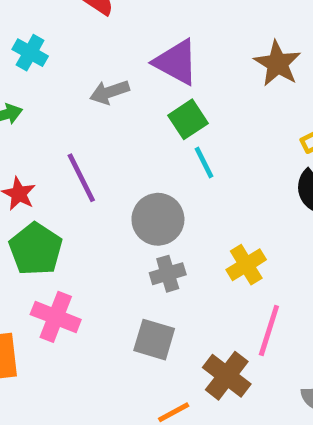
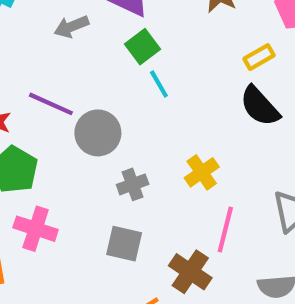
purple line: (81, 178) -> (51, 104), turned -36
gray circle: (158, 219) -> (98, 133), moved

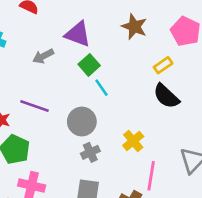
gray circle: (98, 133) -> (82, 122), moved

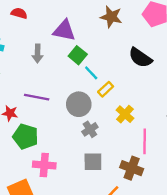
gray arrow: (43, 56) -> (38, 54), turned -54
yellow rectangle: (163, 65) -> (106, 89), moved
black semicircle: (166, 96) -> (140, 58), moved

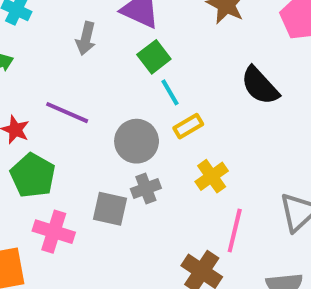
gray square: (93, 162) -> (110, 209), moved

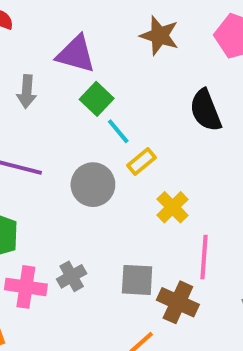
black semicircle: (260, 86) -> (206, 110), turned 30
gray cross: (146, 188) -> (72, 276), moved
gray square: (110, 209) -> (137, 280), moved

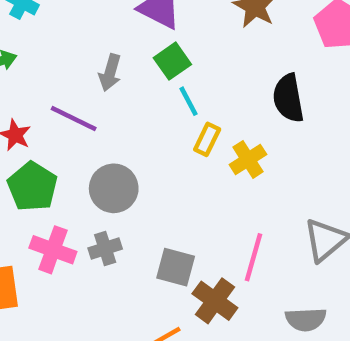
gray arrow: (27, 92) -> (110, 73), moved
yellow rectangle: (142, 161) -> (207, 139), turned -36
gray circle: (93, 185) -> (114, 188), moved
yellow cross: (173, 207) -> (248, 159), moved

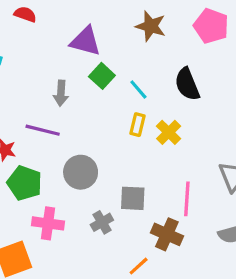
cyan line: (188, 101) -> (138, 90), moved
gray cross: (105, 249) -> (102, 222), moved
gray square: (176, 267) -> (133, 198), moved

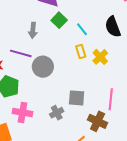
yellow rectangle: (137, 125) -> (81, 51), turned -32
gray circle: (81, 172) -> (43, 67), moved

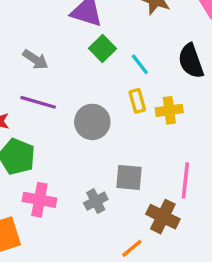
gray arrow: (33, 30) -> (35, 59), moved, turned -63
yellow cross: (100, 57) -> (169, 110), turned 35
gray circle: (43, 67) -> (92, 122), moved

